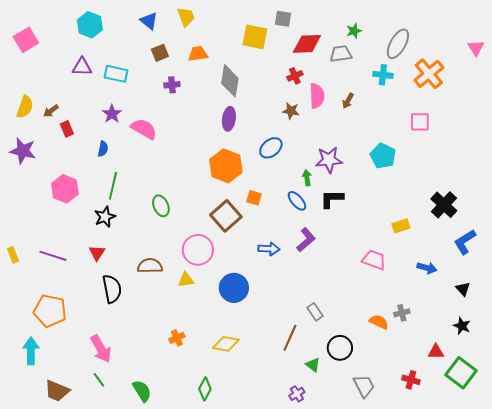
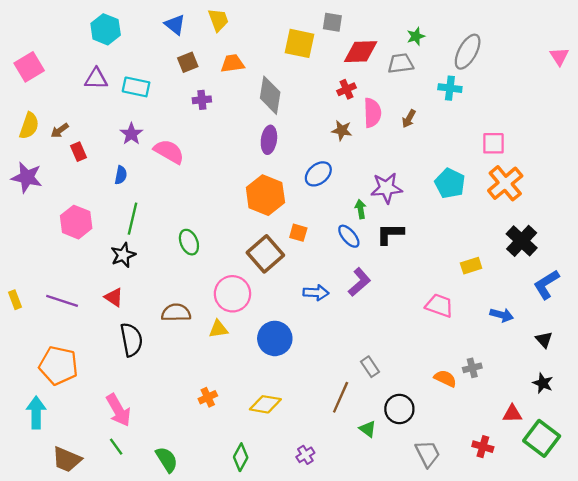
pink square: (26, 40) -> (29, 67), moved
orange cross: (429, 74) -> (505, 183), moved
red triangle: (97, 253) -> (114, 297), turned -30
purple cross: (297, 394) -> (305, 455), moved

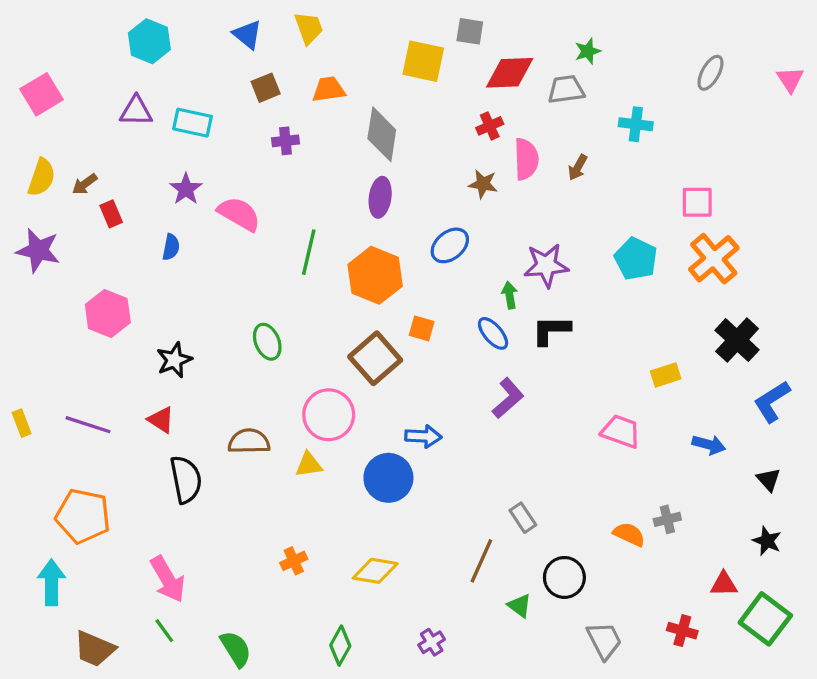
gray ellipse: (468, 52) -> (710, 73), moved, size x0.7
green line: (133, 219) -> (309, 252), moved
blue arrow: (316, 293) -> (423, 436), moved

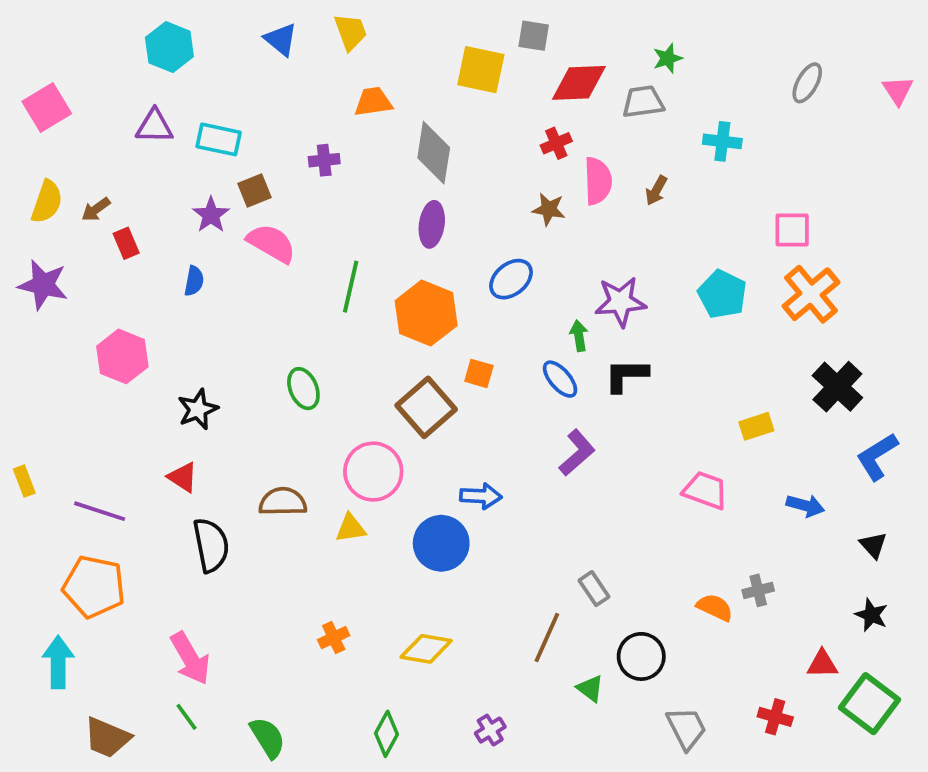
brown square: (266, 88) -> (254, 190), moved
purple line: (88, 425) -> (100, 511), moved

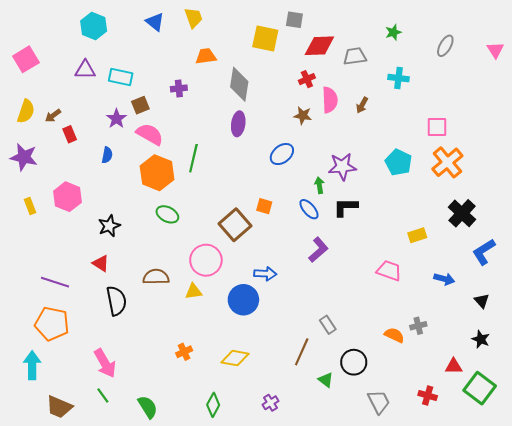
green star: (668, 58) -> (393, 32), moved
orange hexagon: (426, 313) -> (157, 173), moved
green ellipse: (303, 389) -> (167, 214), turned -40
yellow rectangle: (24, 481) -> (30, 206), moved

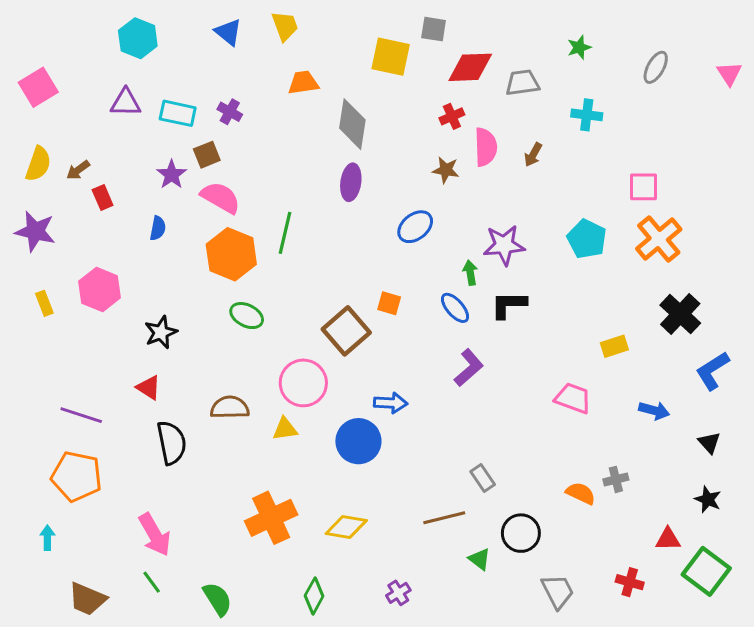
purple cross: (179, 88) -> (230, 112), moved, turned 35
orange cross: (184, 352) -> (271, 518), size x2.0
brown line: (302, 352) -> (444, 518), turned 52
cyan arrow: (32, 365) -> (47, 538), size x0.6

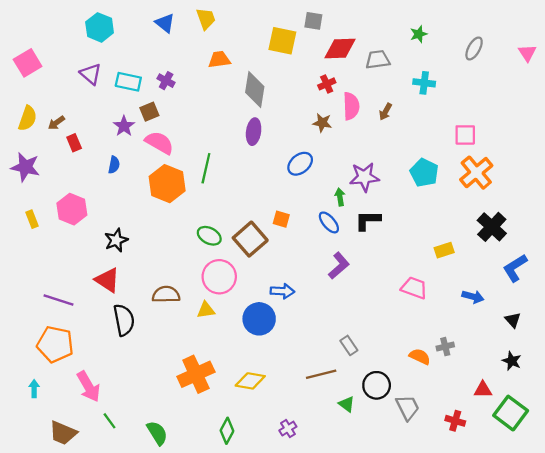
purple triangle: (126, 103) -> (91, 74), turned 40
green ellipse: (247, 316) -> (209, 236), moved
red triangle: (149, 388) -> (107, 280), size x1.4
pink arrow: (155, 535) -> (88, 386), moved
gray trapezoid: (558, 591) -> (408, 407), moved

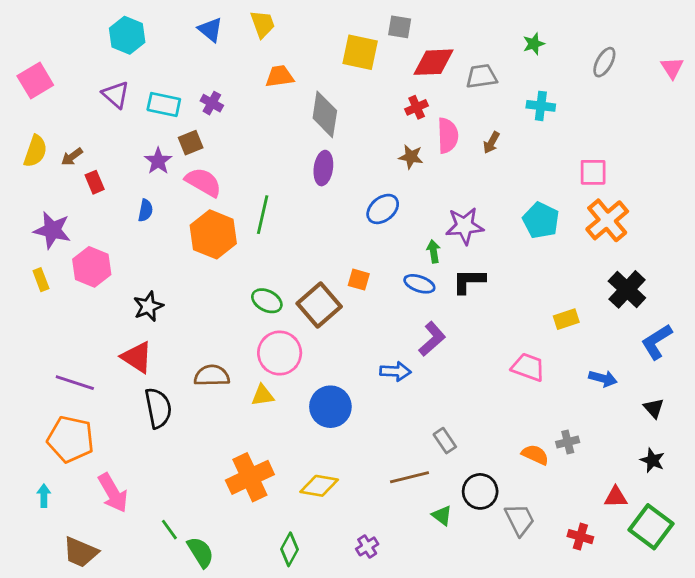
purple star: (25, 167) -> (52, 230), moved
blue ellipse: (329, 222) -> (419, 284), turned -30
blue arrow: (282, 291) -> (395, 371), moved
green line: (110, 421) -> (169, 530), moved

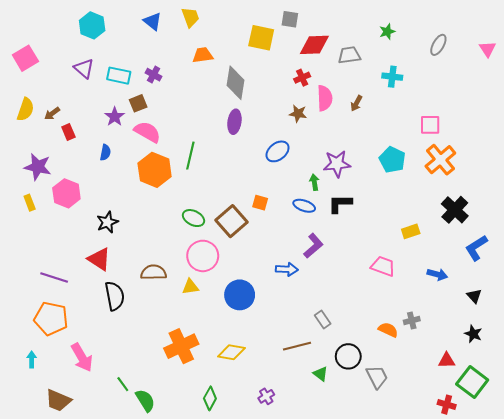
red cross: (580, 537) -> (447, 405), moved

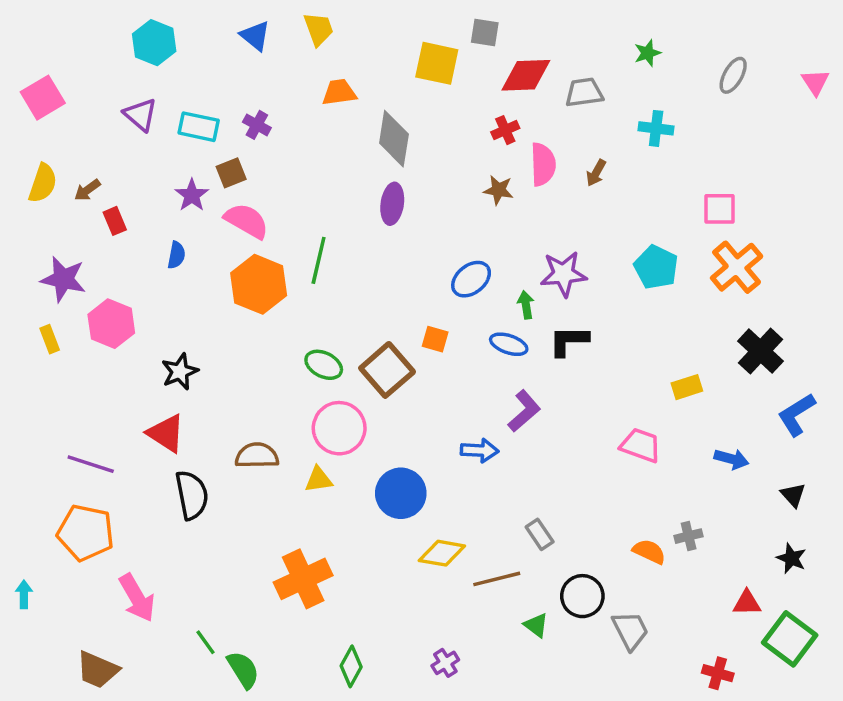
blue ellipse: (278, 151) -> (471, 279), moved
yellow diamond: (231, 352) -> (442, 553), moved
cyan arrow: (32, 359) -> (24, 594), moved
red cross: (447, 405) -> (718, 673), moved

